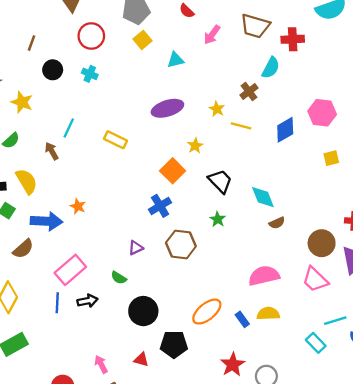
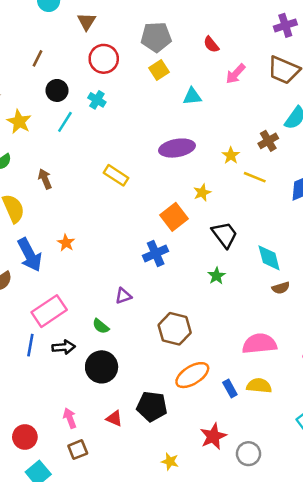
cyan line: (69, 128) -> (65, 122), moved
blue arrow: (46, 221) -> (30, 255), turned 52
brown hexagon: (181, 245) -> (175, 329), moved
black circle: (143, 311) -> (102, 367), moved

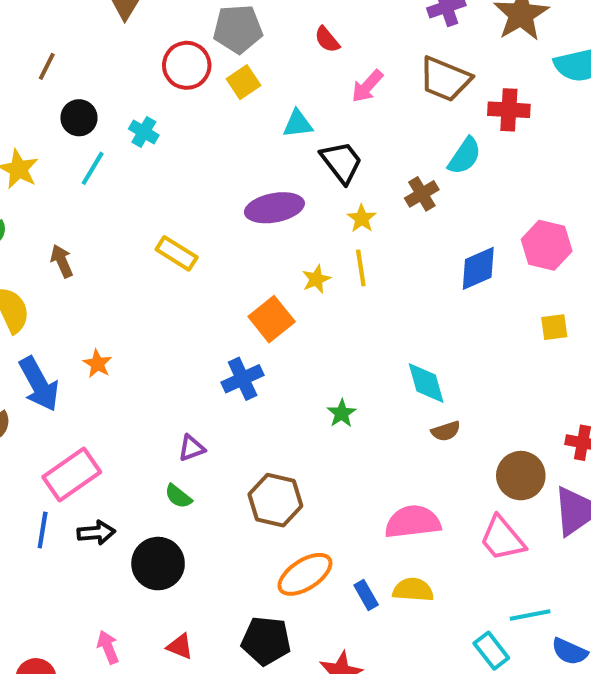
red circle: (104, 59) -> (187, 65), moved
yellow line: (255, 177) -> (361, 268), moved, turned 60
black trapezoid: (225, 235) -> (341, 162), moved
green semicircle: (101, 326) -> (178, 496), moved
black pentagon: (152, 406) -> (266, 641), moved

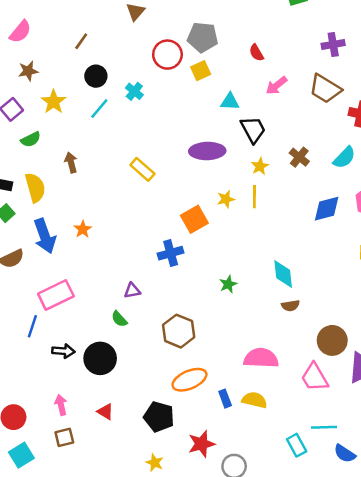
cyan semicircle: (465, 156) -> (344, 158), moved
brown cross: (422, 194) -> (299, 157), turned -30
black arrow: (96, 533) -> (63, 351), moved

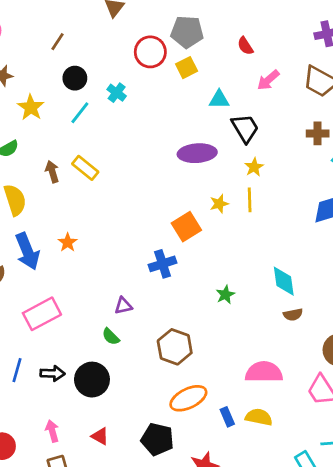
brown cross: (299, 157) -> (318, 133), moved, turned -36
yellow rectangle: (142, 169) -> (85, 168), moved
blue line: (32, 326) -> (17, 370), moved

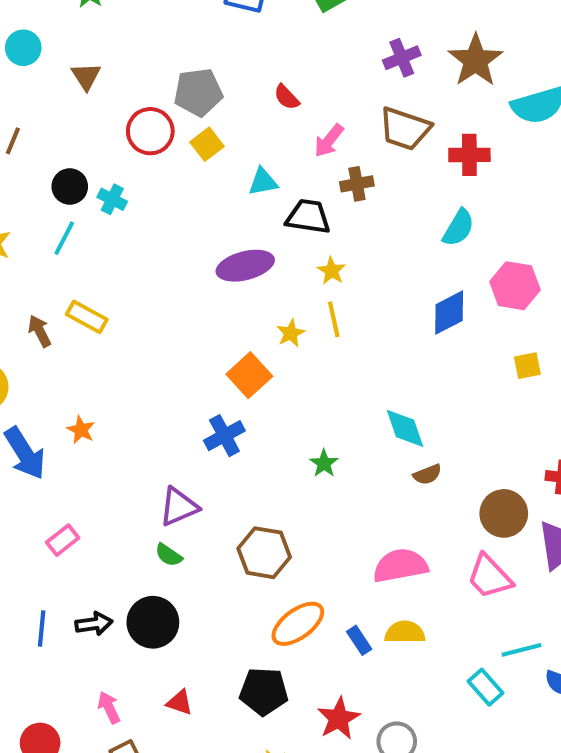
black circle: (75, 78) -> (70, 186), moved
black trapezoid: (245, 128) -> (308, 217), turned -40
brown cross: (318, 133) -> (357, 184), moved
purple triangle: (123, 306) -> (179, 507), size x1.5
pink rectangle: (42, 314) -> (63, 540), size x0.6

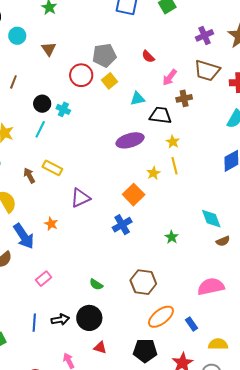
purple triangle: (179, 507) -> (80, 198), moved
yellow semicircle: (405, 632) -> (218, 344), moved
red triangle: (180, 702) -> (100, 348), moved

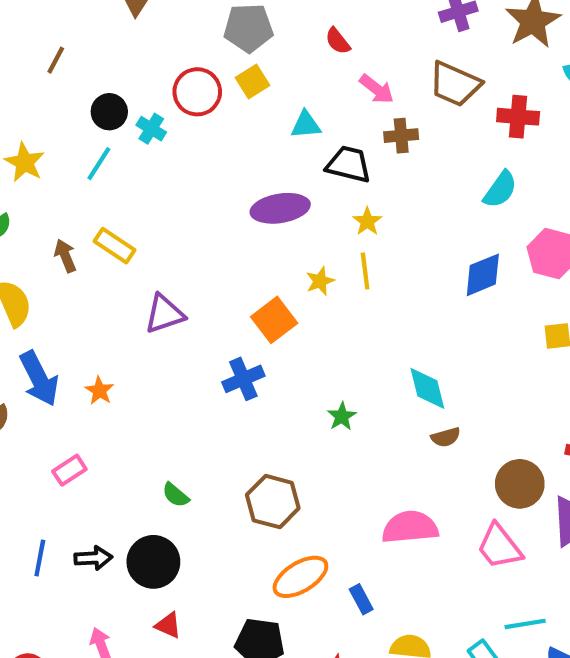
red circle: (81, 75) -> (197, 92), moved
pink arrow: (170, 77) -> (377, 89), turned -96
orange star: (51, 224) -> (99, 391), moved

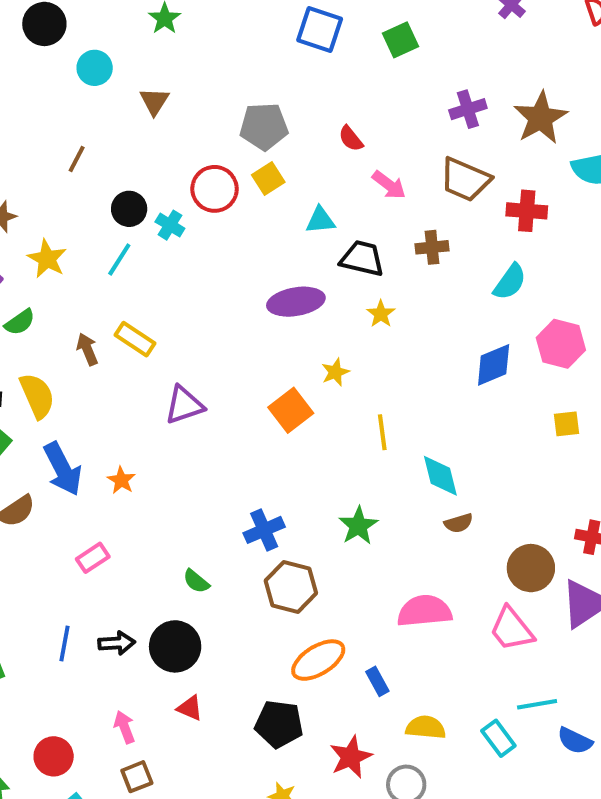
brown cross: (401, 136) -> (432, 247), moved
yellow line: (365, 271) -> (382, 432), moved
blue cross: (243, 379) -> (264, 530), moved
green star: (342, 416) -> (358, 526), moved, size x1.4

